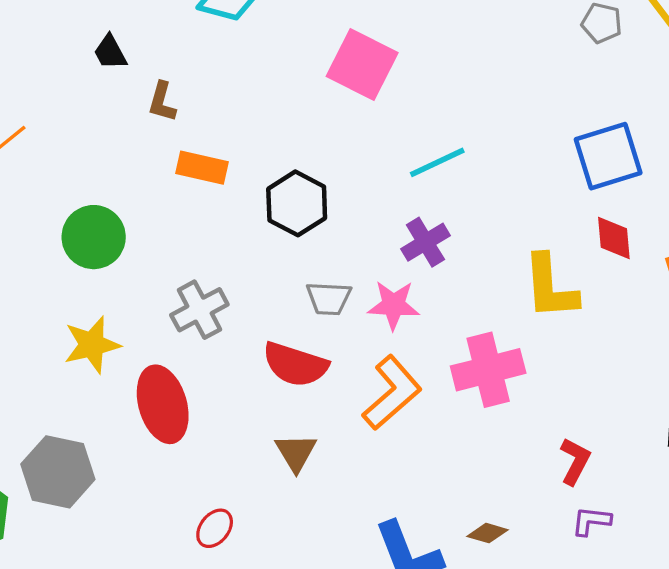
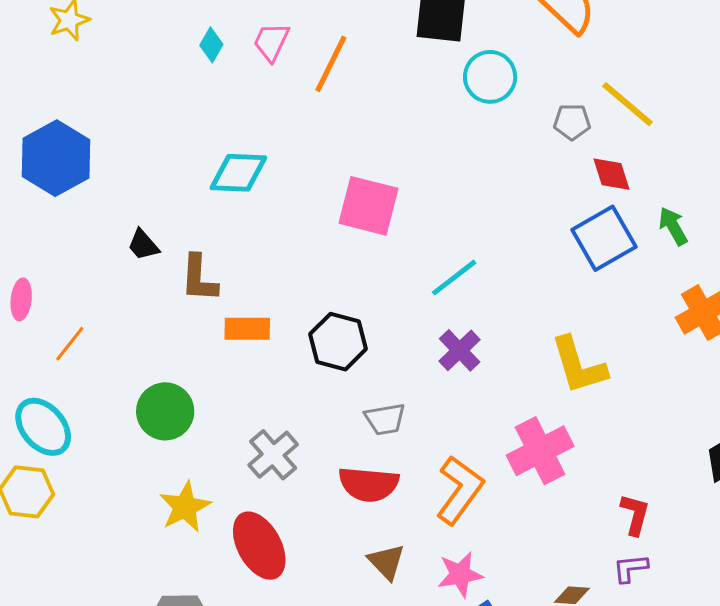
brown L-shape: (162, 102) -> (199, 278), size x1.4
red diamond: (614, 238) -> (611, 174), moved
pink star: (394, 305) -> (460, 574), moved
purple L-shape: (591, 521) -> (630, 568), moved

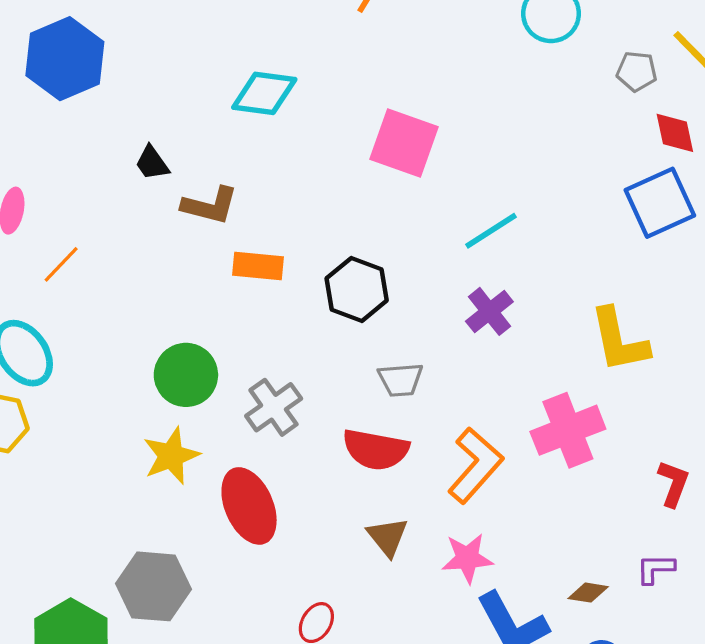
brown L-shape: (199, 278) -> (210, 206), turned -84
green circle: (165, 411) -> (186, 375), moved
red L-shape: (635, 514) -> (673, 483), moved

